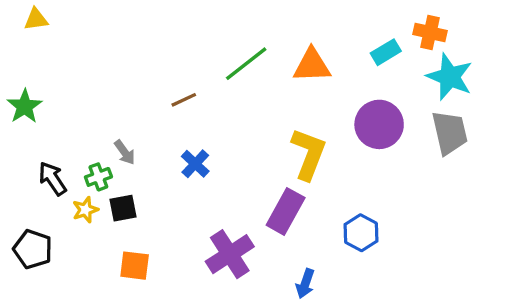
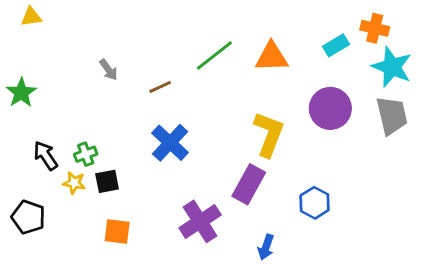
gray arrow: (125, 152) -> (109, 70), moved
blue cross: (195, 164) -> (170, 143), size x1.5
yellow star: (85, 210) -> (74, 183), turned 30

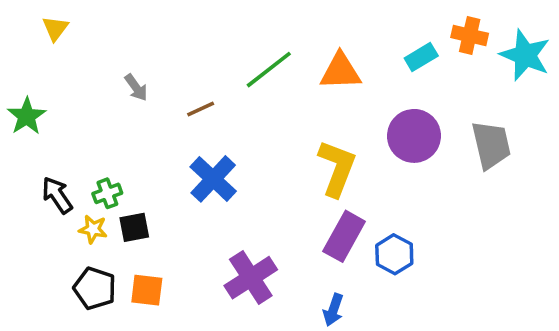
yellow triangle: (31, 17) -> (55, 28), moved, turned -45
cyan star: (392, 67) -> (525, 55), moved
purple rectangle: (249, 184) -> (344, 236), moved
black pentagon: (28, 217) -> (95, 288), moved

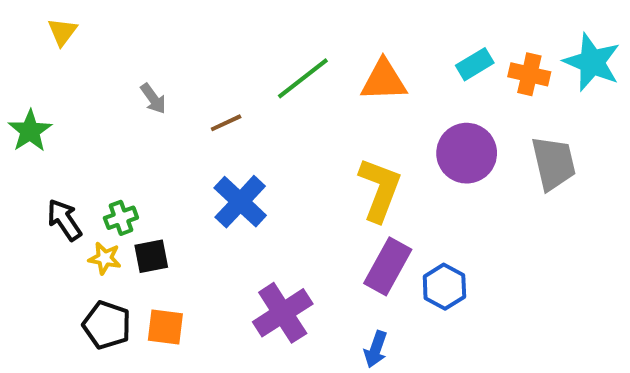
orange cross: (470, 35) -> (529, 74), moved

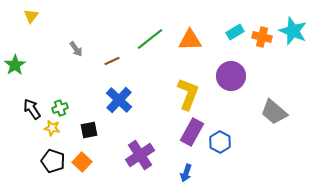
gray trapezoid: (554, 163) -> (274, 112), moved, turned 144
black square: (151, 256) -> (89, 130), moved
orange square: (165, 327) -> (82, 162), turned 36

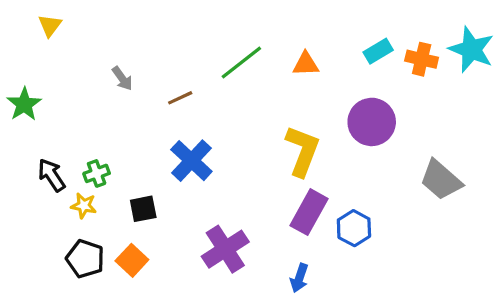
orange triangle: (190, 40) -> (306, 64), size x0.7

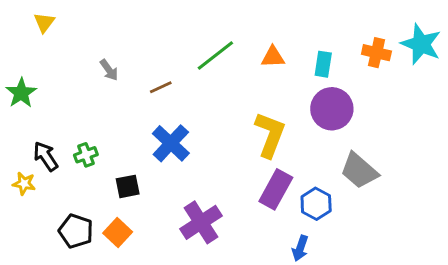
cyan rectangle: (378, 51) -> (323, 64), moved, turned -50
gray trapezoid: (441, 180) -> (359, 171), moved
yellow star: (84, 206) -> (24, 184), moved
blue arrow: (299, 278) -> (300, 248), moved

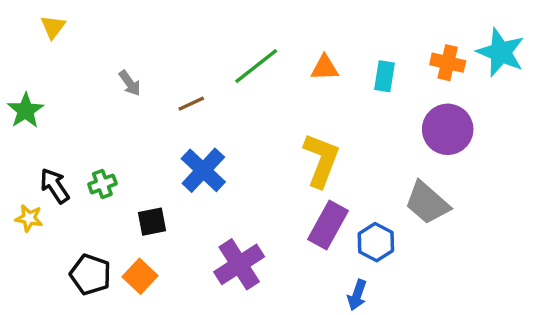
purple circle: (332, 109) -> (448, 129), moved

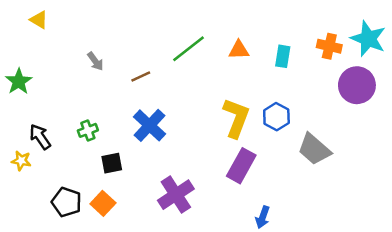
yellow triangle: (53, 27) -> (39, 20), turned -36
purple circle: (448, 129) -> (357, 85), moved
green cross: (102, 184) -> (88, 130), moved
blue hexagon: (376, 242) -> (276, 117), moved

